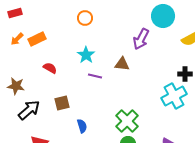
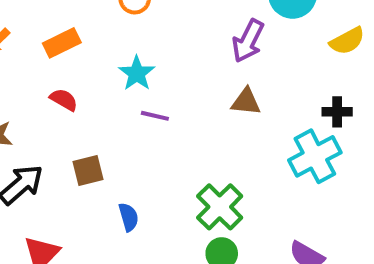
orange rectangle: (37, 39) -> (62, 43), moved
brown triangle: (122, 64) -> (246, 102), moved

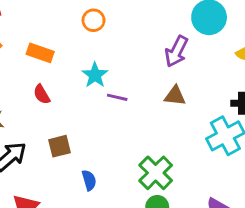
orange rectangle: (62, 43) -> (40, 53), turned 45
red semicircle: (64, 100) -> (42, 94), turned -150
purple line: (155, 116) -> (117, 97), moved

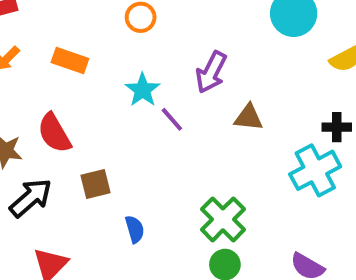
purple arrow: (176, 51) -> (211, 72), moved
red semicircle: (42, 94) -> (54, 133), moved, size x1.5
purple line: (117, 97) -> (172, 119), turned 36

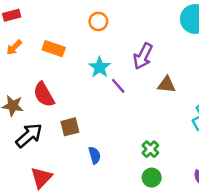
green cross: (223, 219) -> (150, 149), size x0.6

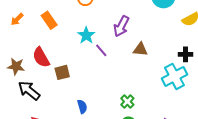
orange rectangle: (54, 49) -> (49, 20), turned 36
brown square: (70, 127) -> (62, 72), moved
black arrow: (29, 135) -> (29, 90), turned -100

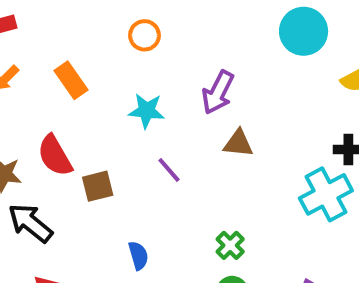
cyan star: (86, 35) -> (147, 111), turned -30
brown triangle: (140, 49) -> (238, 143), moved
purple line: (101, 50) -> (169, 170), moved

